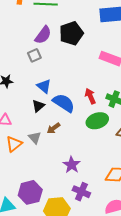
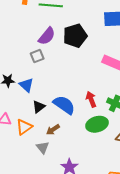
blue triangle: (44, 86) -> (26, 85), moved
gray triangle: (35, 138) -> (43, 147), moved
orange triangle: (14, 144) -> (24, 127), moved

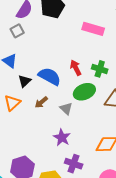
gray triangle: (43, 147) -> (66, 109), moved

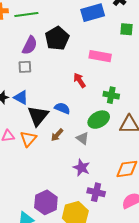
gray square: (17, 31) -> (25, 67), turned 32
red arrow: (76, 68) -> (80, 80), moved
blue semicircle: (50, 76) -> (62, 108), size x0.7
black triangle: (25, 81) -> (38, 116), size x1.6

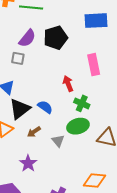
pink rectangle: (100, 56) -> (94, 65), turned 55
green cross: (111, 95) -> (82, 103), moved
purple star: (82, 168) -> (28, 163), moved

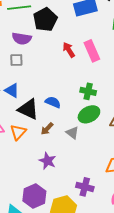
purple semicircle: (27, 38) -> (22, 39), turned 72
black pentagon: (56, 38) -> (45, 20), moved
red arrow: (68, 84) -> (69, 50), moved
black triangle: (20, 109) -> (28, 109), turned -45

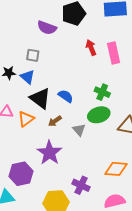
gray square: (16, 60) -> (33, 55), moved
purple star: (48, 161) -> (49, 153), size x1.4
purple hexagon: (34, 196) -> (21, 174), moved

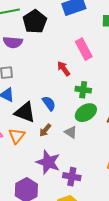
red arrow: (91, 48) -> (64, 69), moved
blue semicircle: (66, 96) -> (49, 103), turned 35
purple cross: (81, 185) -> (72, 177), moved

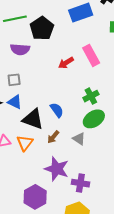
red arrow: (64, 69) -> (66, 63), moved, turned -84
green cross: (83, 90) -> (91, 96), turned -35

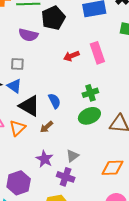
gray triangle: (79, 139) -> (73, 156), moved, turned 40
purple star: (57, 169) -> (45, 159), size x0.7

